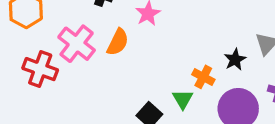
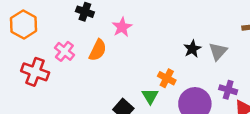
pink cross: (77, 44) -> (64, 51), size x0.7
black star: (235, 60) -> (192, 49), moved

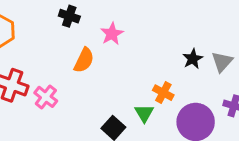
pink cross: (64, 51) -> (46, 97), moved

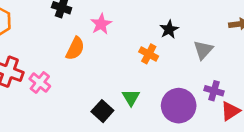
black star: (193, 59) -> (169, 29), moved
orange cross: (163, 93) -> (149, 54), moved

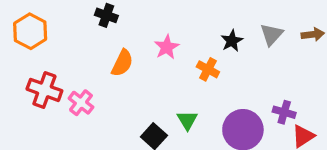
pink star: (101, 24) -> (167, 47), moved
gray triangle: (203, 50) -> (271, 34), moved

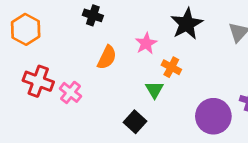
black star: (232, 41) -> (187, 24), moved, size x1.6
orange cross: (208, 69) -> (171, 67), moved
green triangle: (187, 120) -> (155, 90), moved

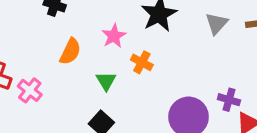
green triangle: (155, 90) -> (106, 81), moved

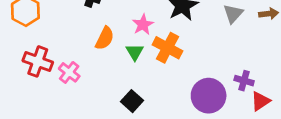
orange cross: (142, 62) -> (168, 48), size x1.5
green triangle: (106, 81) -> (135, 52), moved

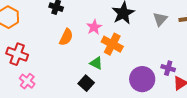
green triangle: (135, 52) -> (96, 63), moved, turned -32
pink cross: (69, 72) -> (27, 81), moved

